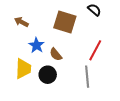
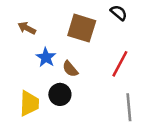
yellow trapezoid: (23, 69) -> (29, 103), moved
gray line: (87, 77) -> (129, 107), moved

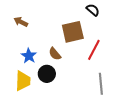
brown square: (82, 28) -> (73, 32), moved, turned -30
blue star: (46, 57) -> (29, 56), moved

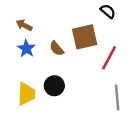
brown semicircle: (55, 54) -> (57, 49), moved
blue star: (29, 56) -> (26, 49), moved

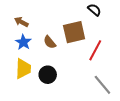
yellow trapezoid: (26, 94) -> (23, 69), moved
gray line: (117, 97) -> (102, 85), turned -35

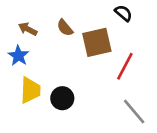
blue star: (23, 42) -> (18, 56), moved
brown semicircle: (50, 42) -> (65, 28), moved

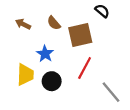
blue star: (18, 56) -> (45, 54), moved
red line: (125, 66) -> (85, 68), moved

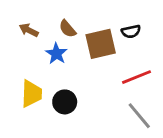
black semicircle: (102, 11) -> (131, 31), moved, turned 128
blue star: (45, 54) -> (56, 54), moved
red line: (85, 68) -> (136, 77), moved, turned 40

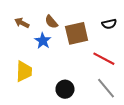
black semicircle: (131, 31) -> (109, 24), moved
red line: (136, 77) -> (104, 59), turned 50
black circle: (65, 102) -> (65, 89), moved

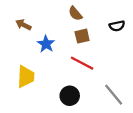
brown semicircle: (51, 22) -> (75, 14), moved
brown square: (77, 33) -> (82, 36), size x0.6
red line: (104, 59) -> (82, 63), moved

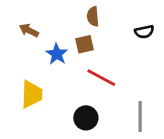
brown semicircle: (75, 14) -> (93, 16), turned 35
brown square: (82, 36) -> (85, 44), moved
gray line: (114, 95) -> (140, 117), turned 40

